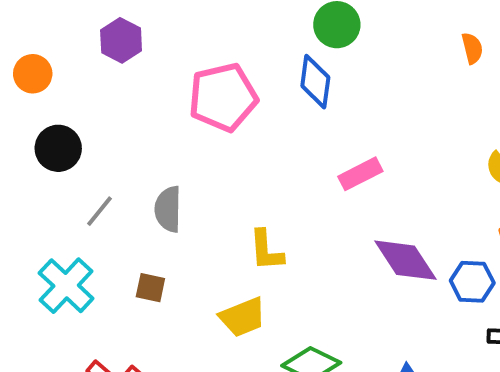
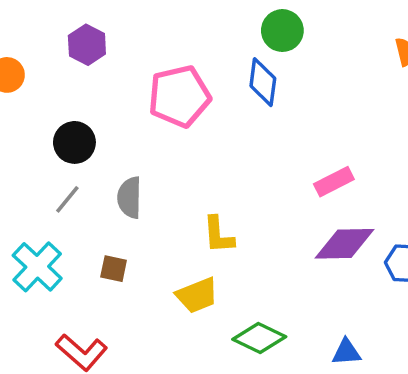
black circle: (58, 148) -> (74, 142), moved
pink rectangle: (360, 174) -> (334, 182), moved
purple diamond: (406, 260) -> (345, 244), turned -58

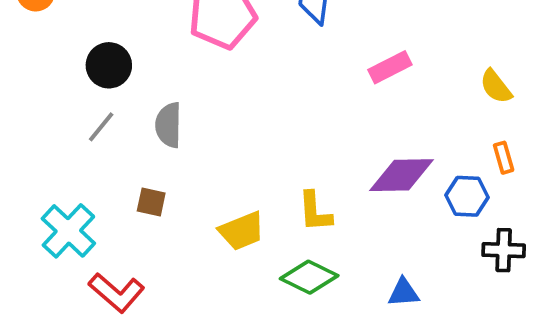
pink rectangle: (334, 182) -> (390, 67), moved
yellow L-shape: (218, 235) -> (315, 212), moved
cyan cross: (37, 267) -> (68, 231), moved

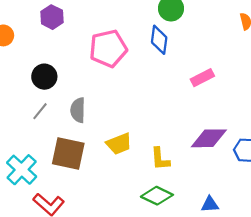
brown square: (151, 202) -> (68, 153), size x2.0
yellow trapezoid: (242, 231) -> (119, 144), moved

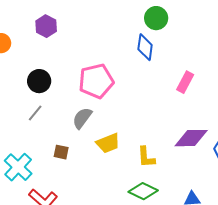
pink pentagon: (108, 48) -> (96, 81), moved
pink rectangle: (202, 78) -> (185, 82), turned -35
gray semicircle: (78, 110) -> (82, 118), moved, turned 35
brown square: (68, 153) -> (61, 152), size x0.5

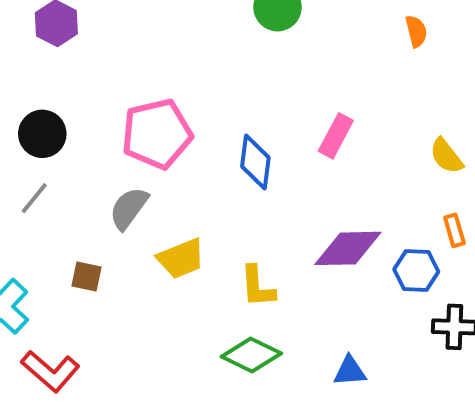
blue diamond: (145, 47) -> (255, 162), moved

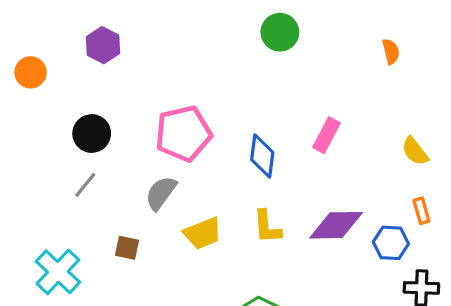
yellow L-shape: (257, 287) -> (267, 227), moved

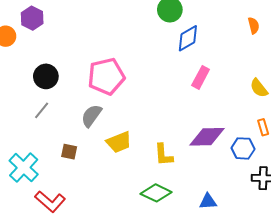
purple hexagon: (103, 45) -> (32, 18), moved
orange semicircle: (391, 51) -> (254, 26), moved
blue diamond: (262, 156) -> (188, 38), moved, turned 52
yellow L-shape: (267, 227) -> (163, 155), moved

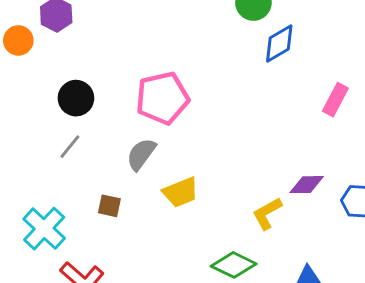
pink rectangle: (201, 77) -> (335, 100), moved
purple diamond: (207, 137) -> (307, 185), size x0.7
yellow L-shape: (163, 155) -> (267, 213), moved, turned 65

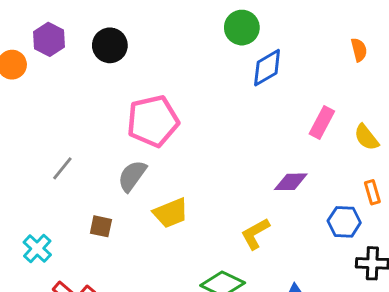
black circle: (76, 98) -> (110, 45), moved
purple diamond: (307, 185) -> (291, 182), moved
cyan cross: (44, 229) -> (37, 249), size x0.7

